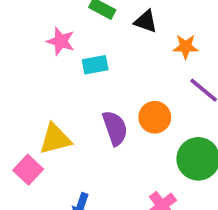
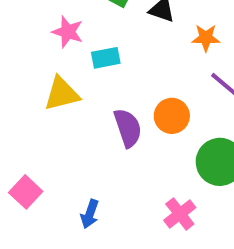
yellow triangle: (55, 139) -> (62, 94), moved
pink square: (28, 170) -> (26, 192), moved

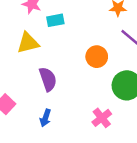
purple semicircle: (128, 128) -> (48, 79), moved

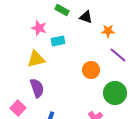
purple semicircle: (48, 79) -> (37, 88), moved

